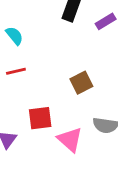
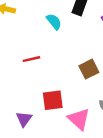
cyan semicircle: (14, 36) -> (54, 22), moved

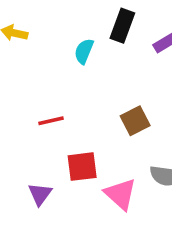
cyan semicircle: (54, 22) -> (84, 51), turned -119
red line: (31, 59) -> (51, 121), moved

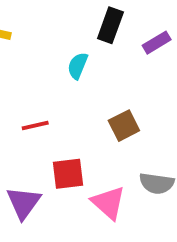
cyan semicircle: (84, 51) -> (78, 66), moved
purple triangle: (40, 194) -> (24, 203), size x1.4

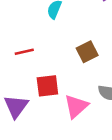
pink triangle: (108, 203) -> (76, 106), turned 36

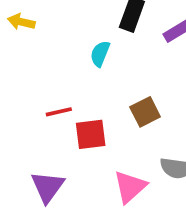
red square: (47, 86) -> (91, 134), moved

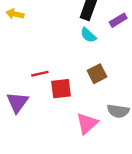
cyan semicircle: (100, 54) -> (88, 35), moved, turned -70
purple triangle: (48, 187) -> (17, 102), moved

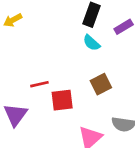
yellow arrow: (15, 14) -> (13, 20), turned -42

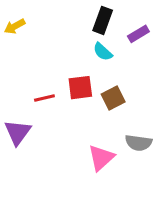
red square: (62, 100) -> (80, 88), moved

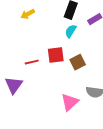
yellow arrow: (15, 26) -> (28, 14), moved
cyan semicircle: (103, 52) -> (71, 31), turned 80

